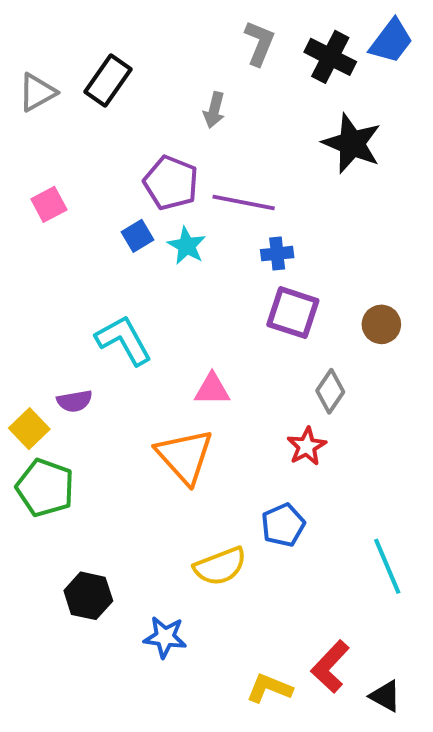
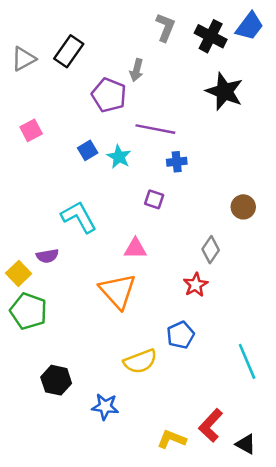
purple pentagon: (171, 183) -> (109, 95), moved
purple square: (293, 313) -> (154, 199), moved, size x0.6

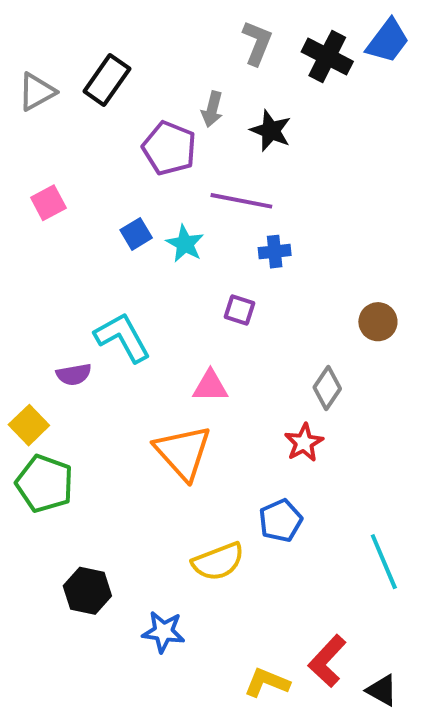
black star: (224, 91) -> (271, 131), moved, size x0.7
purple semicircle: (47, 256) -> (74, 374), moved

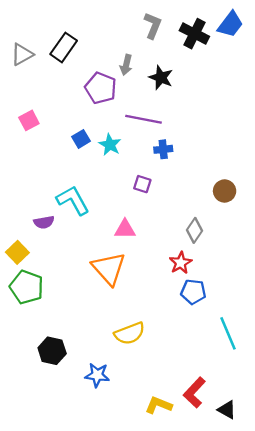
blue pentagon: (280, 521) -> (193, 292), moved, turned 30

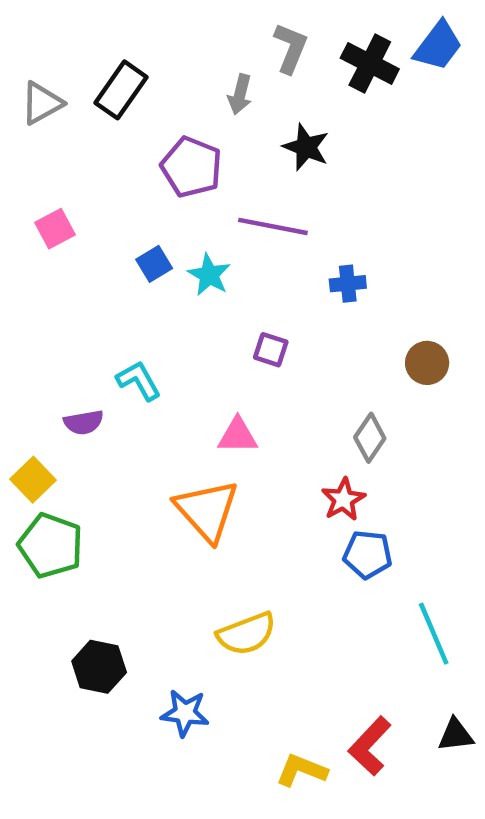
gray arrow: (126, 65) -> (240, 94), moved
blue cross: (163, 149) -> (348, 284), moved
cyan L-shape: (73, 200) -> (139, 381), size x0.7
black triangle: (227, 410) -> (456, 735), moved, turned -36

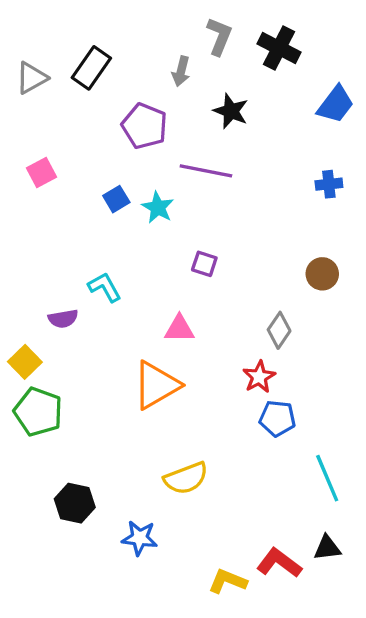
blue trapezoid: (438, 46) -> (336, 104), moved
blue cross: (348, 284) -> (329, 184), moved
orange triangle: (207, 510) -> (156, 385), turned 42
black triangle: (456, 735) -> (327, 548), moved
red L-shape: (370, 746) -> (279, 563), turned 84

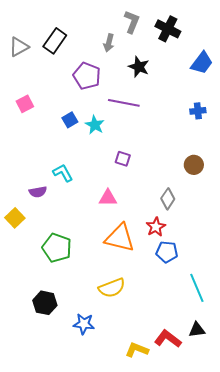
orange triangle: (156, 385) -> (120, 238), moved, turned 44
green pentagon: (38, 412) -> (57, 248), moved

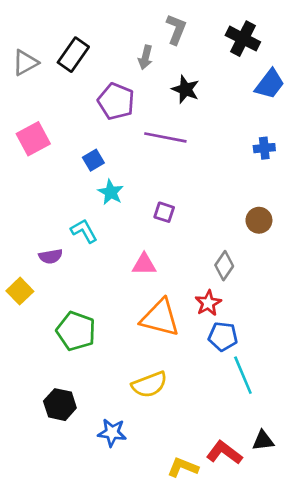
black cross: (168, 29) -> (243, 39), moved
pink square: (25, 104) -> (33, 139), size x1.4
cyan star: (95, 125) -> (111, 192), moved
cyan line: (197, 288) -> (243, 375), moved

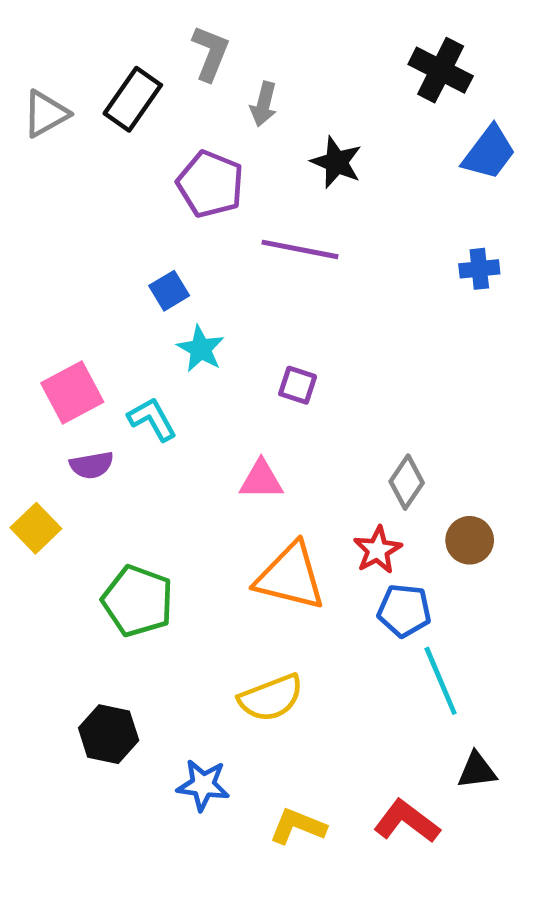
gray L-shape: (176, 29) -> (210, 53), moved
pink square: (33, 139) -> (72, 392), moved
brown circle: (259, 220) -> (470, 540), moved
black triangle: (263, 441) -> (477, 770), moved
yellow L-shape: (183, 467) -> (298, 826), moved

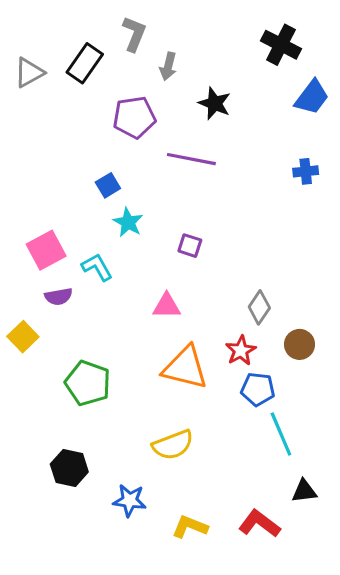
purple pentagon: (210, 184) -> (134, 117), turned -30

